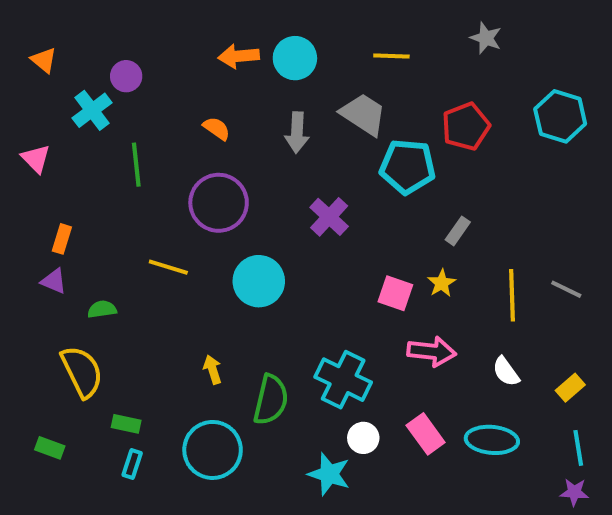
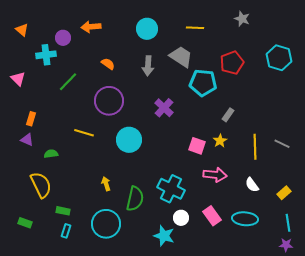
orange arrow: (239, 56) -> (91, 27), moved
cyan cross: (92, 110) -> (46, 55), turned 30
green line: (136, 165) -> (68, 82), turned 50

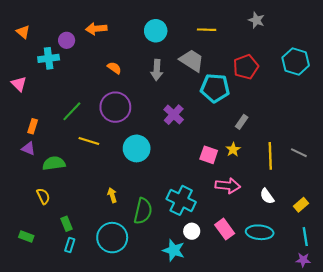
green line: (68, 82) -> (72, 111), moved
green semicircle: (51, 154) -> (54, 163), size x1.5
yellow semicircle: (41, 185) -> (43, 196), size x0.6
green rectangle: (63, 211) -> (67, 224), turned 56

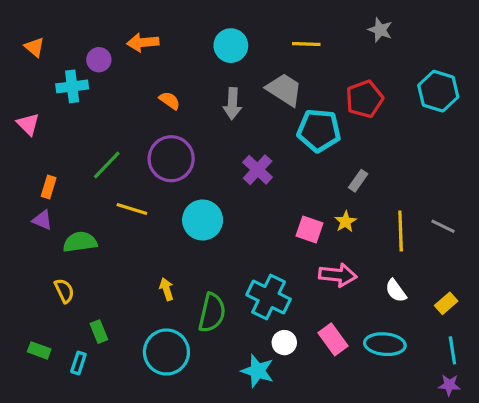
cyan rectangle: (70, 245) -> (78, 363), moved

